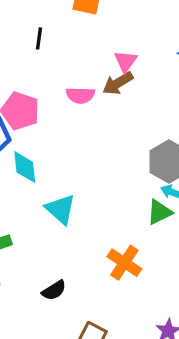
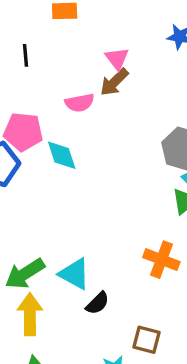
cyan diamond: (25, 167) -> (62, 155), moved
cyan triangle: (61, 209) -> (75, 274), moved

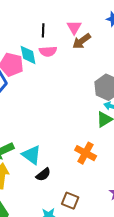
black line: (26, 55) -> (43, 30), moved
brown arrow: (114, 82) -> (82, 41), moved
cyan diamond: (62, 155) -> (28, 55), moved

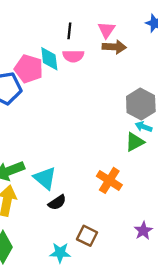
brown arrow: (82, 41) -> (114, 47), turned -144

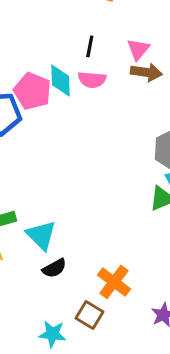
orange cross: (109, 180) -> (114, 282), moved

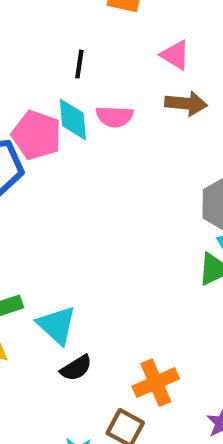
black line: (90, 46) -> (79, 64), moved
pink triangle: (138, 49) -> (175, 55), moved, turned -35
orange cross: (114, 282) -> (156, 383), turned 32

